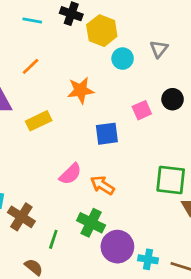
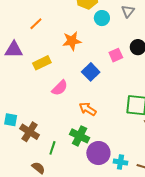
blue square: (107, 134) -> (91, 72), turned -36
pink semicircle: (70, 174) -> (60, 88), moved

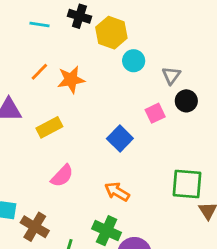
gray triangle: (128, 11) -> (171, 75), moved
orange star: (72, 41) -> (71, 80), moved
pink semicircle: (60, 88) -> (62, 176), moved

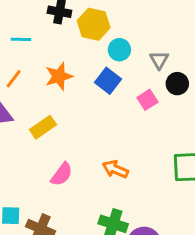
cyan line: (40, 24) -> (21, 39), moved
orange line: (39, 72) -> (14, 79), moved
blue square: (120, 138) -> (108, 81), moved
orange arrow: (117, 192) -> (115, 169), moved

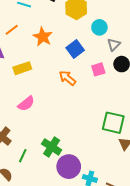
cyan circle: (119, 50) -> (99, 27), moved
orange star: (59, 76) -> (43, 37), turned 30
orange arrow: (115, 169) -> (67, 78), moved

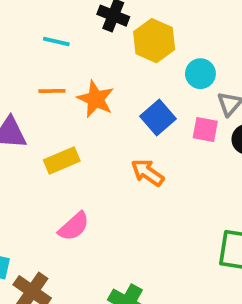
orange line: (12, 30) -> (52, 91), moved, turned 40
pink square: (98, 69) -> (205, 130), moved, turned 32

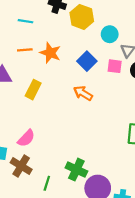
yellow rectangle: (62, 161) -> (33, 90), turned -36
pink semicircle: (74, 226) -> (26, 138), moved

